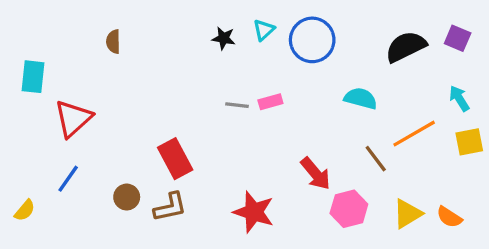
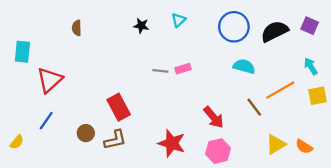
black star: (224, 38) -> (141, 26), moved
blue circle: (312, 40) -> (234, 27), moved
pink hexagon: (349, 209) -> (218, 151), moved

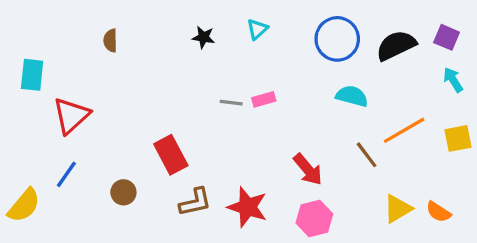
cyan arrow: (311, 66) -> (453, 80), moved
brown L-shape: (115, 140) -> (195, 202), moved
yellow semicircle: (17, 142) -> (24, 205), size x1.6

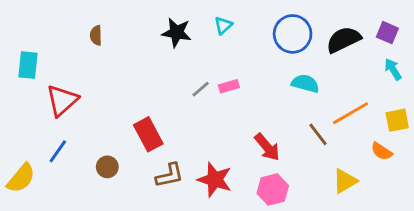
black star: (203, 37) -> (177, 33), size x1.5
gray line: (231, 103) -> (201, 89), turned -48
orange semicircle: (438, 212) -> (382, 151), moved

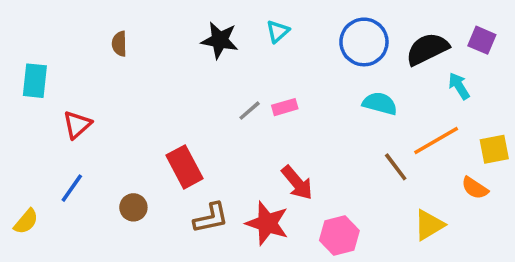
cyan arrow: (393, 69) -> (459, 86), moved
red triangle: (62, 100) -> (77, 125), size x0.7
red arrow: (267, 147) -> (297, 183), moved
yellow semicircle: (21, 178) -> (26, 221), size x0.7

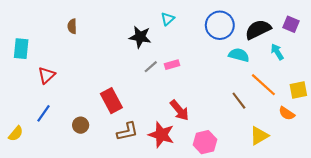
black star: (220, 40) -> (140, 37), moved
cyan semicircle: (380, 104) -> (239, 55), moved
orange line: (436, 141) -> (263, 85), turned 72

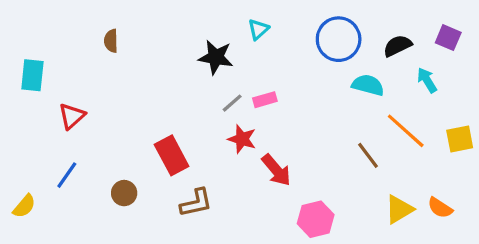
black semicircle: (258, 29) -> (397, 46), size x0.7
orange semicircle: (287, 113) -> (440, 208), moved
red star: (161, 135) -> (242, 139), moved, size x0.7

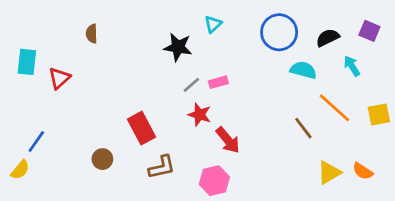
red triangle: (72, 116) -> (59, 78), moved
blue line: (67, 175) -> (36, 142), moved
pink hexagon: (316, 219) -> (214, 181), moved

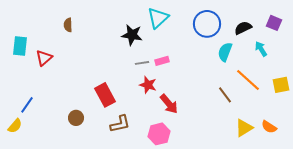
cyan triangle: (213, 24) -> (158, 18), size x1.6
cyan semicircle: (303, 70) -> (225, 52), turned -84
gray line: (191, 85) -> (142, 63), turned 32

